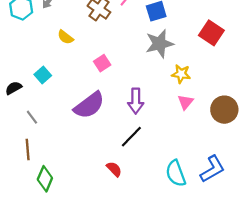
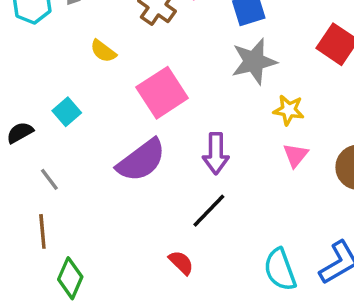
pink square: (102, 63) -> (162, 93), size x1.8

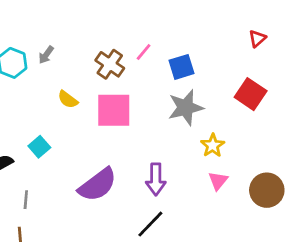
pink square: (162, 93) -> (114, 110), moved, turned 33
yellow star: (289, 110) -> (213, 145), turned 30
gray line: (49, 179) -> (26, 200), turned 42

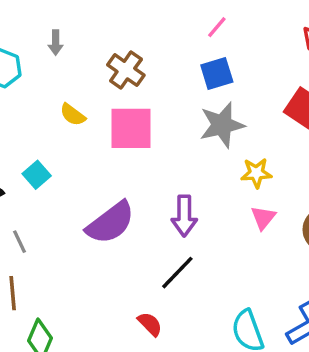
pink line: (144, 52) -> (217, 27), moved
gray arrow: (46, 55) -> (56, 43), moved, turned -36
yellow star: (213, 145) -> (256, 173), turned 30
gray line: (26, 200) -> (19, 242), turned -30

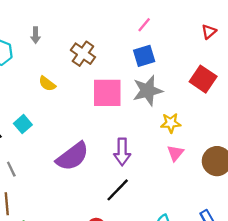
pink square: (131, 128) -> (107, 93), moved

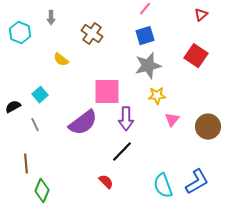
pink square: (107, 93) -> (107, 92), moved
yellow star: (171, 123) -> (157, 96), moved
gray line: (11, 169) -> (35, 125), moved

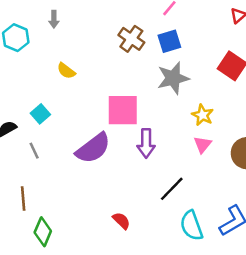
brown cross: (92, 34) -> (131, 39), moved
yellow star: (157, 96) -> (203, 115), moved, turned 30
black line: (122, 152) -> (172, 189), moved

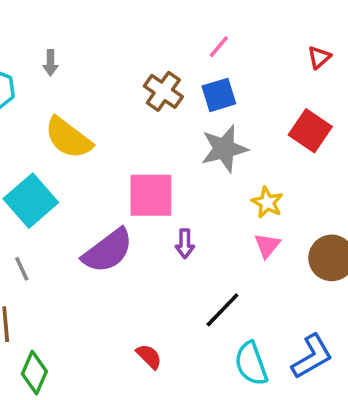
yellow semicircle: (66, 71) -> (68, 138), size x1.8
cyan square: (40, 114) -> (31, 201), size x1.8
purple arrow: (146, 143) -> (185, 244), size x0.7
gray line: (34, 151) -> (22, 269), moved

